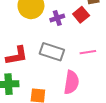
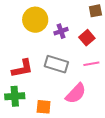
red square: (81, 15) -> (87, 38), moved
pink semicircle: (71, 82) -> (76, 93), turned 35

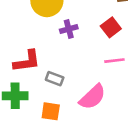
purple cross: (61, 31) -> (69, 29), moved
gray rectangle: (56, 64) -> (55, 79), moved, size x0.6

